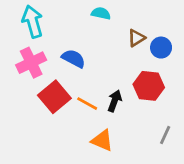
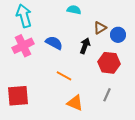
red square: (54, 97) -> (18, 96), moved, turned 35
black arrow: (115, 101) -> (85, 46), moved
gray line: (165, 135) -> (107, 95), moved

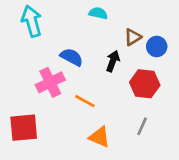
pink cross: (23, 46) -> (50, 82), moved

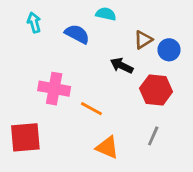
cyan arrow: (32, 21) -> (34, 23), size x0.6
blue semicircle: (72, 57) -> (77, 34), moved
black arrow: (113, 61) -> (122, 66), turned -84
pink cross: (50, 82) -> (54, 89), turned 36

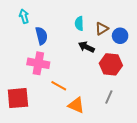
cyan semicircle: (106, 14) -> (79, 23), moved, turned -104
blue semicircle: (77, 34) -> (41, 36), moved, turned 48
orange line: (91, 109) -> (59, 86), moved

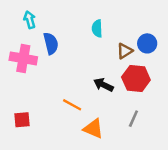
brown triangle: (102, 29) -> (125, 51), moved
black arrow: (86, 47) -> (103, 85), moved
pink cross: (38, 63) -> (23, 58), moved
red square: (18, 98) -> (22, 120), size x0.6

